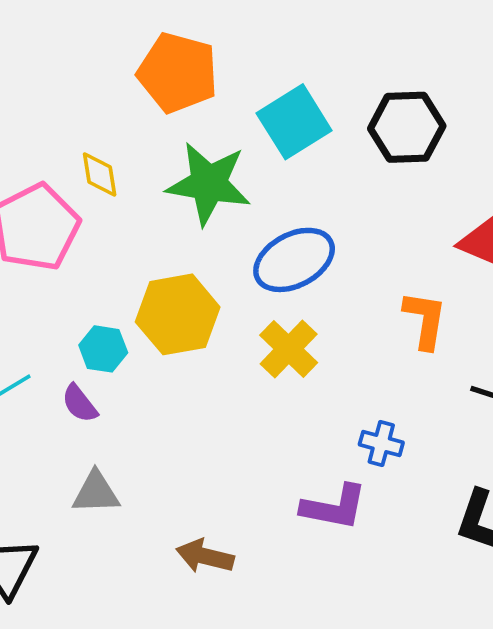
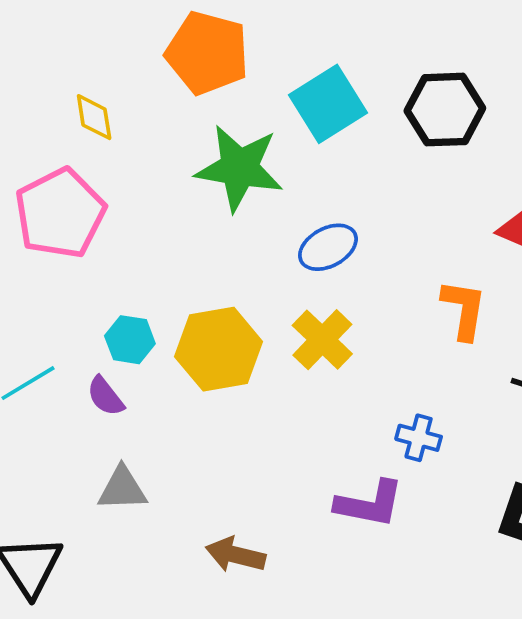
yellow diamond: (100, 174) -> (94, 117), moved
blue ellipse: (294, 260) -> (328, 247), size x0.7
yellow hexagon: (178, 314) -> (219, 349), moved

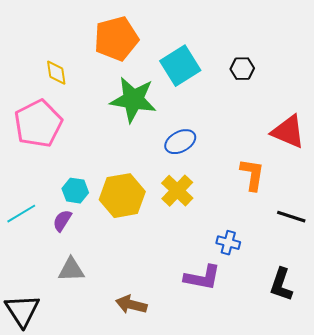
orange pentagon: (207, 53) -> (116, 39), turned -30
black hexagon: (445, 110) -> (242, 69), size x0.6
purple semicircle: (105, 396) -> (62, 221), turned 70

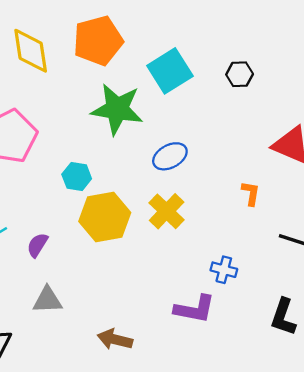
yellow diamond: (56, 73) -> (31, 51), moved, size x1.6
orange L-shape: (252, 175) -> (251, 193), size x0.7
cyan hexagon: (75, 191) -> (77, 176), moved

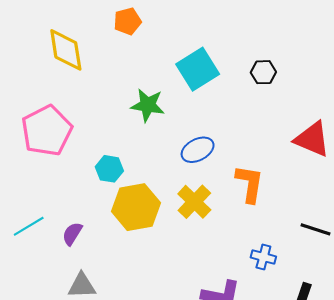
orange pentagon: (98, 41) -> (127, 21), moved, size x0.6
green star: (117, 109) -> (148, 105), size x0.7
orange L-shape: (251, 193) -> (250, 184), moved, size x1.6
blue cross: (224, 270) -> (263, 257), moved

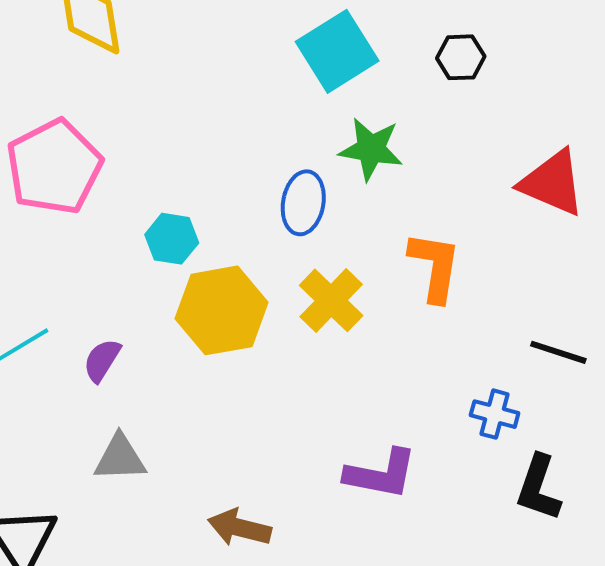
green star: (148, 105) -> (371, 149), moved
blue ellipse: (198, 150) -> (303, 203), moved, turned -52
blue cross: (263, 257) -> (495, 414), moved

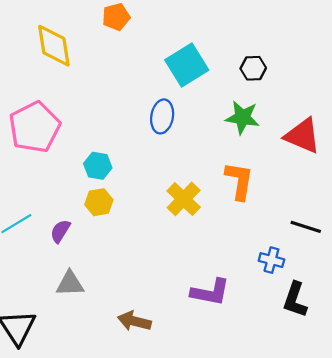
green star: (371, 149) -> (242, 118), moved
blue ellipse: (303, 203) -> (162, 116), moved
yellow hexagon: (222, 310) -> (99, 202), moved, size x0.6

